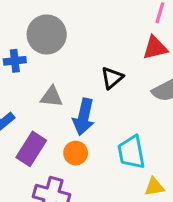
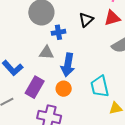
blue cross: (15, 61) -> (58, 32), moved
black triangle: (112, 78) -> (86, 20), moved

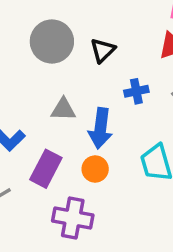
black triangle: (86, 20) -> (103, 50), moved
blue cross: (58, 32) -> (136, 91), moved

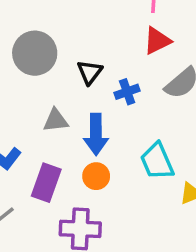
black triangle: (103, 50) -> (90, 72), moved

